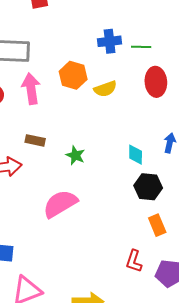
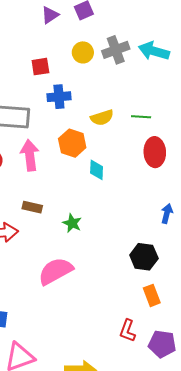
blue cross: (110, 41) -> (59, 97), moved
yellow semicircle: (105, 89) -> (102, 118), moved
cyan diamond: (136, 155) -> (97, 170), moved

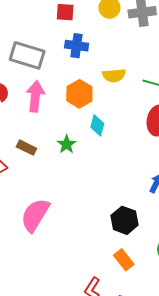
green star: (72, 223) -> (67, 144), moved
pink semicircle: (55, 271) -> (35, 215), turned -42
orange rectangle: (152, 295) -> (124, 260), turned -30

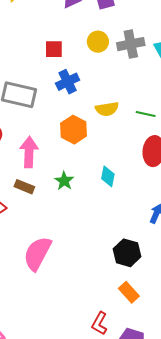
blue cross: (77, 46) -> (68, 82), turned -30
pink arrow: (35, 96) -> (29, 152), moved
cyan diamond: (97, 125) -> (108, 176), moved

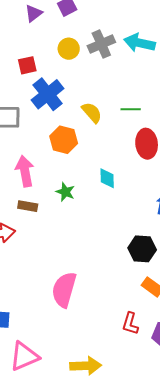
blue cross: (68, 82) -> (48, 94), size x1.4
yellow semicircle: (107, 109) -> (92, 113), turned -110
pink semicircle: (37, 253) -> (64, 290), moved

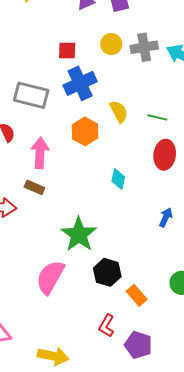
green star: (65, 192) -> (79, 234), moved, size x1.8
black hexagon: (142, 249) -> (107, 272), moved

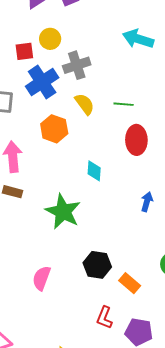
yellow circle: (111, 44) -> (50, 39), moved
gray cross: (144, 47) -> (77, 65), moved
green star: (79, 234) -> (63, 212), moved
pink semicircle: (50, 277) -> (42, 278), size x0.7

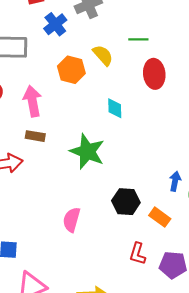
blue cross: (42, 82) -> (55, 24), size x0.7
yellow semicircle: (85, 104) -> (103, 55), moved
blue arrow: (147, 202) -> (175, 181), moved

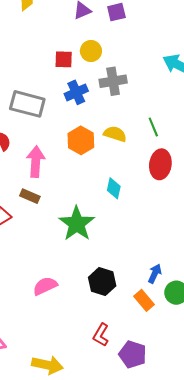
green line: (138, 39) -> (153, 127), turned 54
yellow semicircle: (103, 55) -> (115, 134), turned -45
orange rectangle: (160, 217) -> (144, 300), moved
pink semicircle: (72, 220) -> (45, 286), turned 35

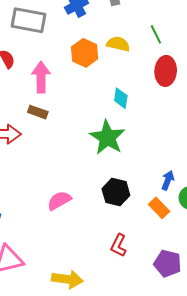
green star: (77, 224) -> (107, 137), moved
purple pentagon: (133, 354) -> (168, 263), moved

